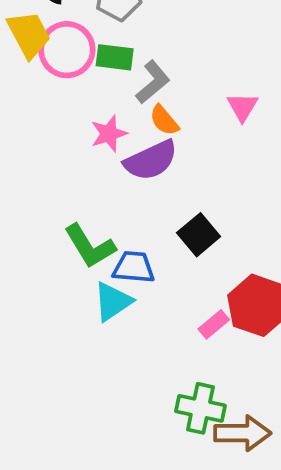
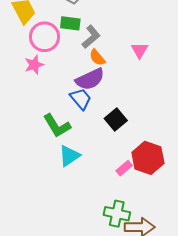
pink circle: (67, 50) -> (44, 37), moved
pink star: (109, 134) -> (34, 65), moved
blue trapezoid: (134, 267) -> (81, 99), moved, turned 45

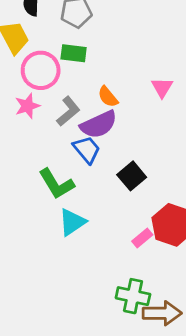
gray L-shape: (91, 37) -> (68, 111), moved

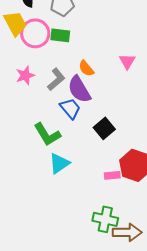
pink circle: (41, 70) -> (35, 33), moved
purple semicircle: (99, 124) -> (79, 89), turned 84
pink rectangle: (142, 238) -> (112, 175), turned 35

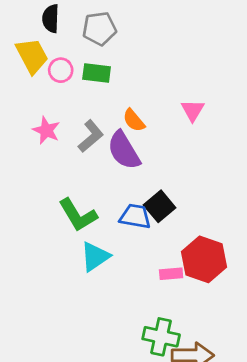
pink circle: (35, 33) -> (61, 70), size x0.6
pink star: (25, 75) -> (46, 130), turned -30
blue trapezoid: (70, 108) -> (135, 216), moved, turned -40

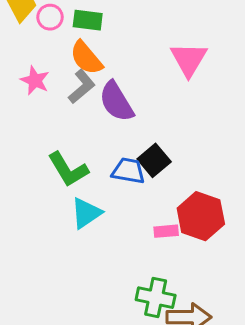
pink triangle: (193, 110) -> (189, 59), size x1.5
orange semicircle: (134, 120) -> (86, 58), moved, size x1.4

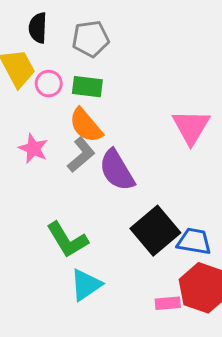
black square: (154, 160) -> (155, 231), size x1.4
blue trapezoid: (128, 171) -> (194, 241), moved

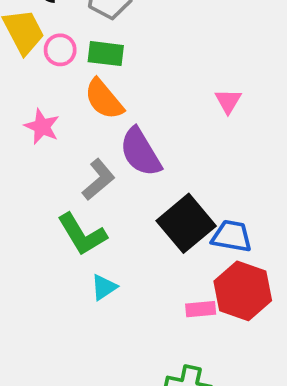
pink triangle: (191, 127) -> (228, 101), size x0.6
gray L-shape: (81, 155) -> (98, 180), moved
cyan triangle: (86, 285) -> (104, 287), size x0.7

